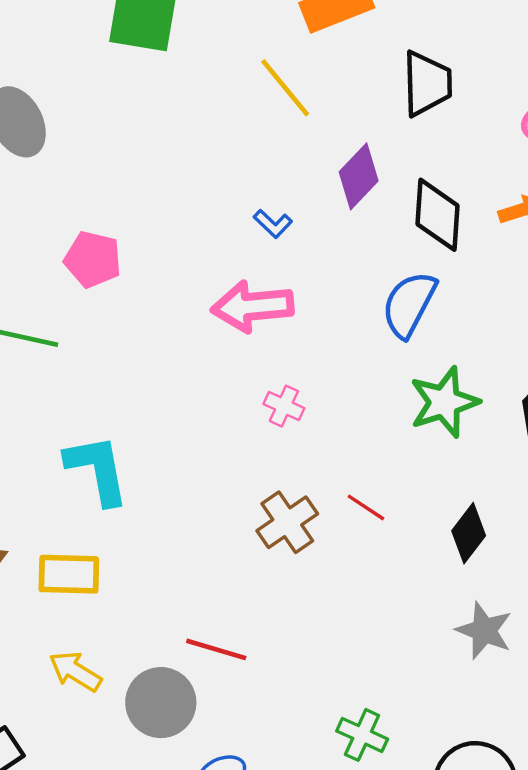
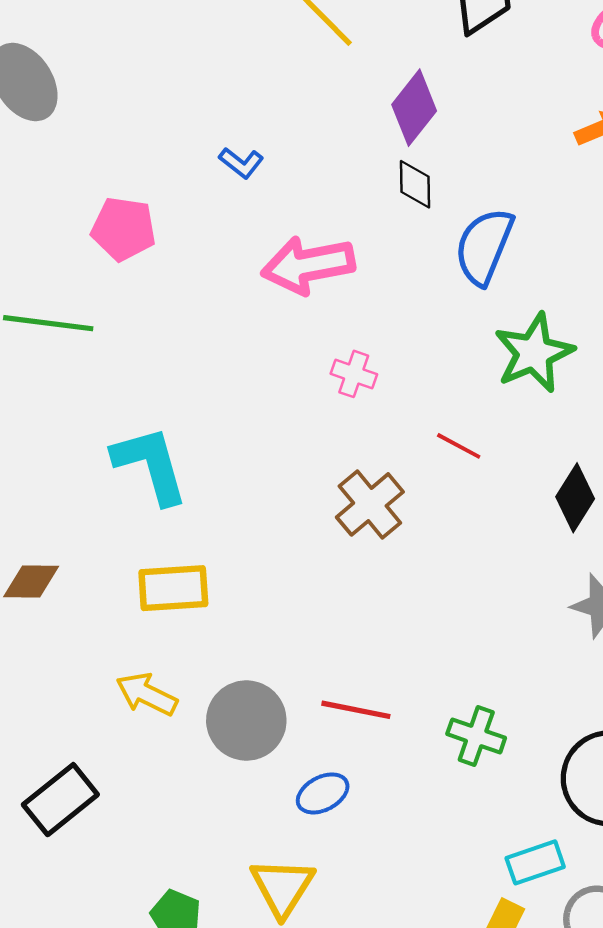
black diamond: (437, 215) -> (415, 184), moved, size x0.6
blue L-shape: (273, 224) -> (241, 163), moved
red line: (366, 507) -> (459, 446), moved
yellow rectangle: (69, 574) -> (173, 588), moved
red line: (216, 649) -> (356, 710), moved

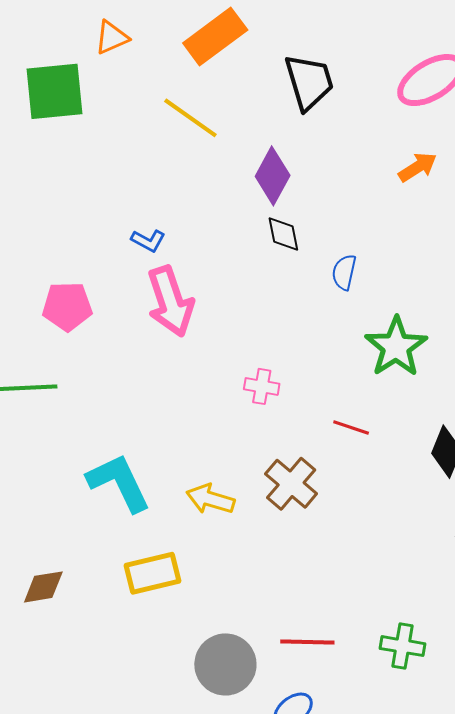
blue semicircle: (484, 246) -> (344, 272), size x0.6
pink arrow: (308, 265) -> (170, 301), moved, turned -88
yellow arrow: (147, 694) -> (210, 499), moved

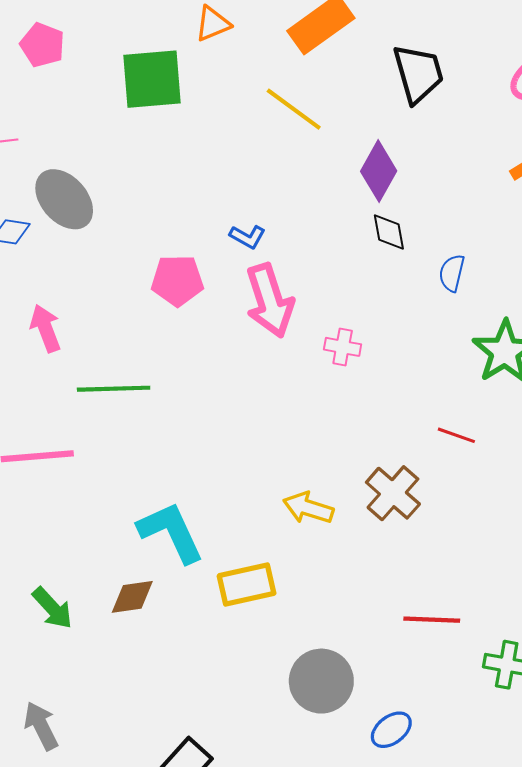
pink pentagon: (67, 306) -> (177, 280), moved
pink cross: (262, 386) -> (343, 347), moved
cyan L-shape: (119, 483) -> (171, 532), moved
red line: (307, 642) -> (432, 620), moved

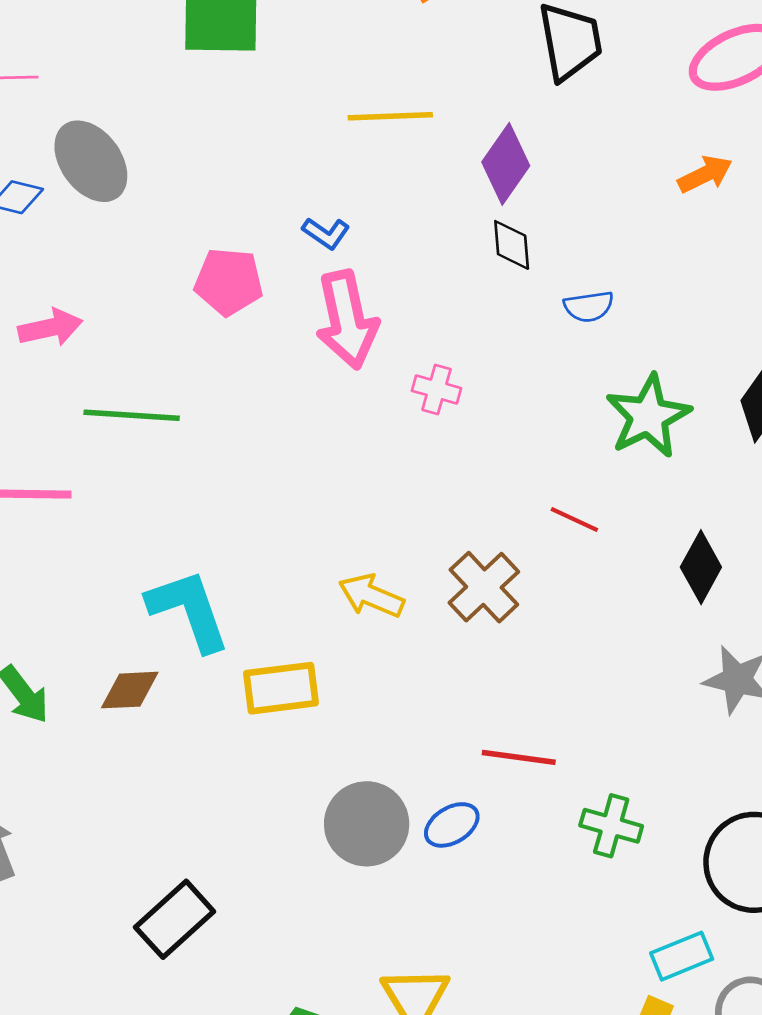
yellow line: (294, 109) -> (390, 116), moved, turned -44
blue semicircle: (452, 273) -> (589, 307), turned -117
pink arrow: (46, 328) -> (50, 328), turned 93
blue ellipse: (391, 730) -> (452, 825), moved

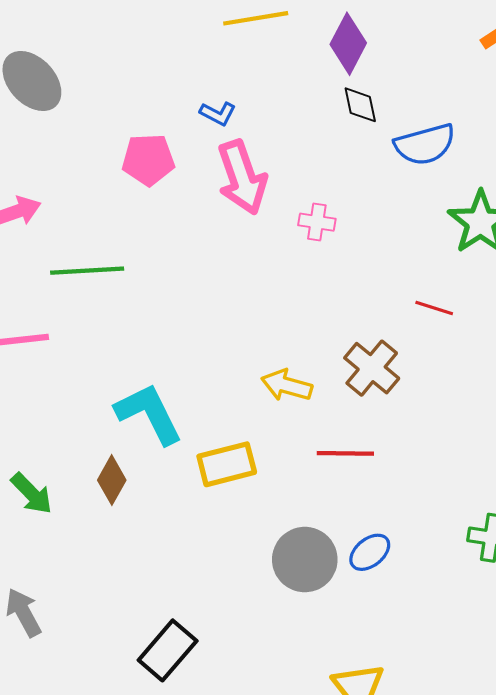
blue semicircle: (589, 307) -> (425, 144), size x1.6
brown diamond: (130, 690) -> (112, 480), turned -51
red line: (519, 757) -> (345, 453), moved

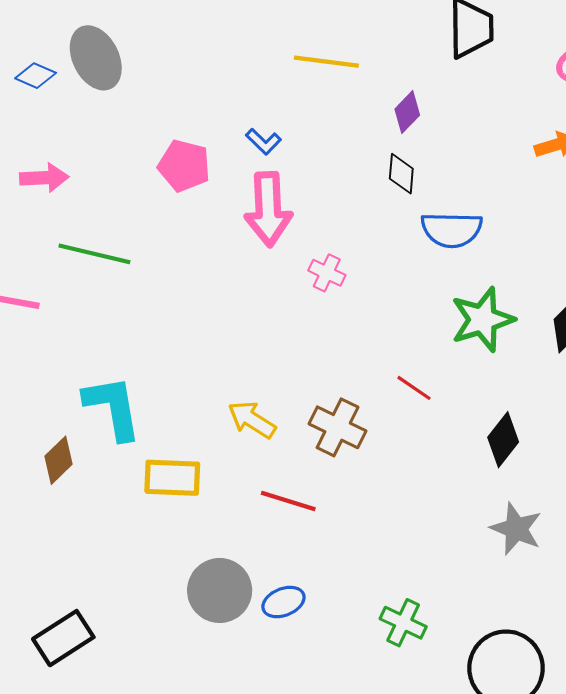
purple diamond: (348, 44) -> (407, 112), size x0.7
brown cross: (372, 368) -> (338, 427), turned -30

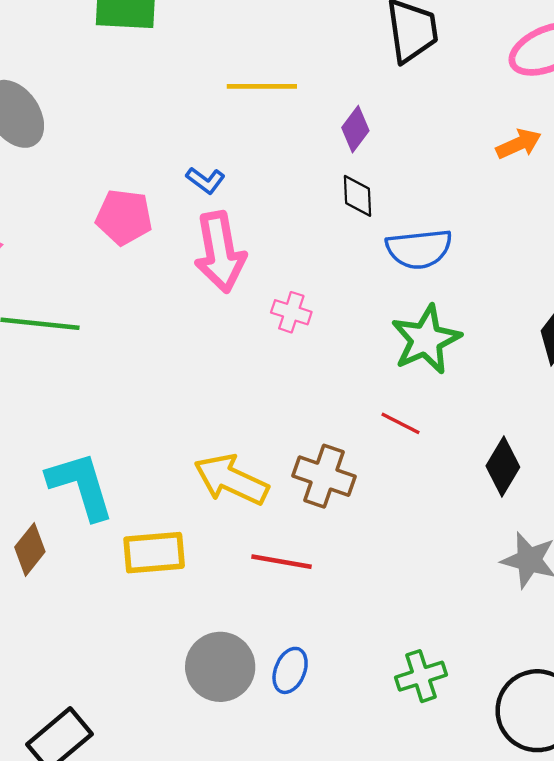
green star: (482, 320) -> (426, 340), moved
yellow arrow: (252, 420) -> (231, 480), size x1.4
blue ellipse: (283, 602) -> (290, 670), turned -39
green cross: (403, 623) -> (421, 676), turned -36

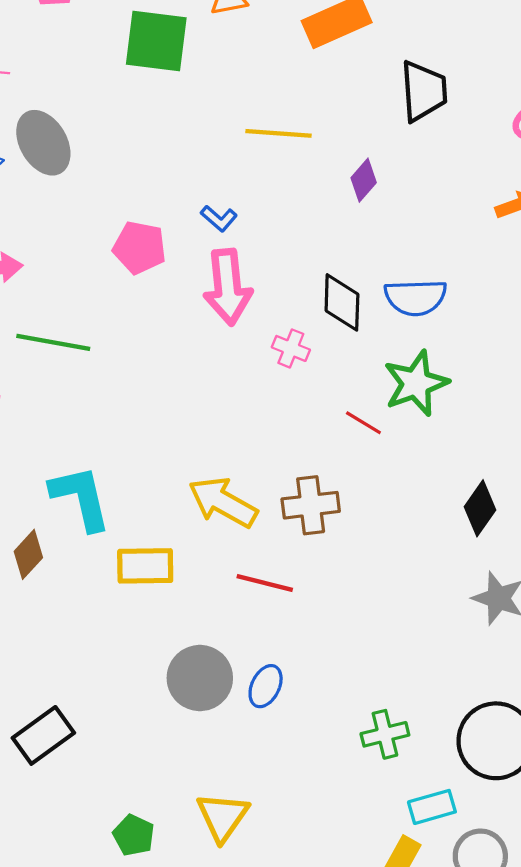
black diamond: (358, 196) -> (342, 302), moved, size x1.4
red line: (400, 423) -> (363, 423), moved
brown cross: (324, 476) -> (311, 505), turned -30
green cross: (421, 676) -> (385, 734), moved

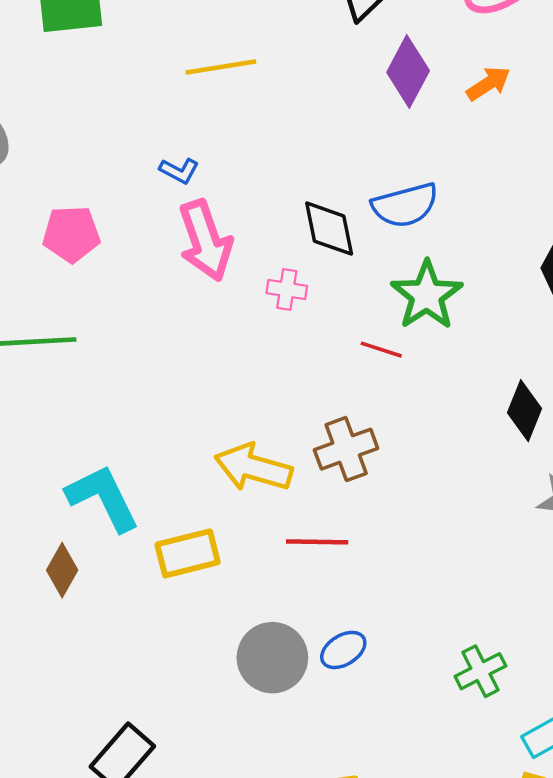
purple diamond: (364, 180) -> (408, 71), moved, size x1.5
pink pentagon: (140, 247) -> (71, 234), moved
blue ellipse: (266, 686) -> (343, 650), turned 45

